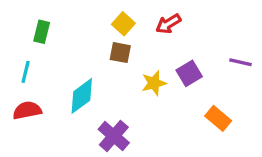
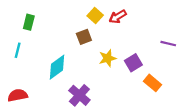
yellow square: (123, 24) -> (95, 15), moved
brown square: (120, 53) -> (84, 37), turned -32
purple square: (189, 73) -> (133, 63), moved
red semicircle: (27, 110) -> (18, 95), moved

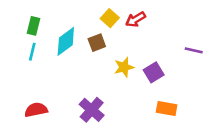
cyan line: (18, 50) -> (32, 52), moved
cyan diamond: (57, 67) -> (66, 41), moved
orange rectangle: (152, 83) -> (167, 109), moved, turned -30
red semicircle: (18, 95) -> (36, 110), moved

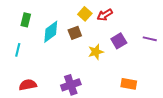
cyan line: (32, 52) -> (18, 50), moved
purple square: (154, 72) -> (119, 41), moved
purple cross: (92, 110) -> (71, 85), turned 30

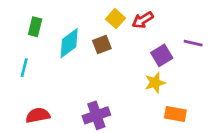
purple line: (150, 39) -> (193, 43), moved
yellow star: (96, 52) -> (155, 83), moved

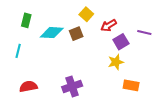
red arrow: (143, 20) -> (109, 25), moved
cyan diamond: (69, 43) -> (52, 33), turned 40

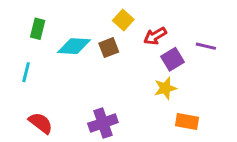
red semicircle: (28, 86) -> (41, 123), turned 48

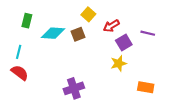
orange rectangle: (187, 122) -> (146, 87), moved
red semicircle: (41, 123) -> (20, 73), moved

